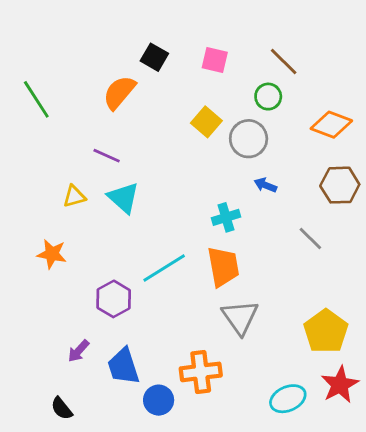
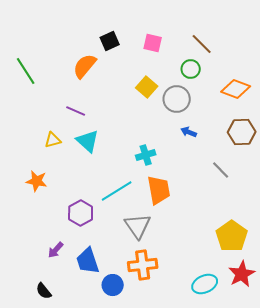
black square: (154, 57) -> (110, 41), turned 36
cyan cross: (226, 217) -> (146, 155), moved
gray triangle: (240, 317) -> (138, 226), moved

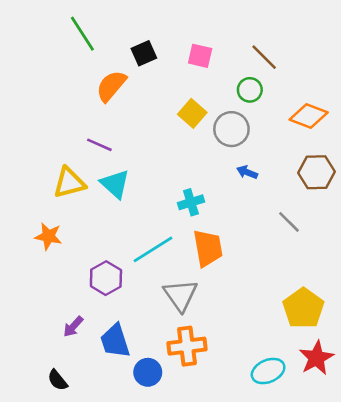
green line: (26, 71) -> (82, 34), moved
yellow triangle: (53, 140) -> (69, 183), size x1.5

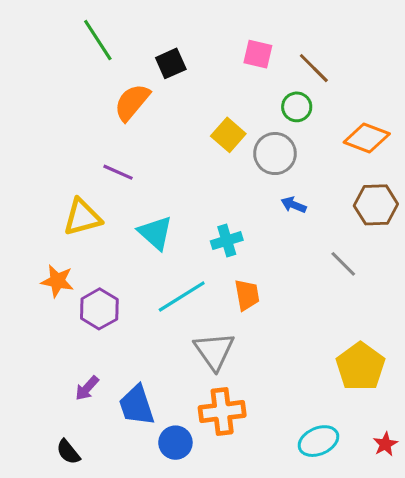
pink square: (200, 56) -> (258, 54), moved
cyan triangle: (115, 184) -> (155, 233), moved
orange trapezoid: (208, 248) -> (247, 295), size x0.7
purple hexagon: (106, 278) -> (99, 309), moved
red star: (316, 358) -> (385, 444), moved, size x0.6

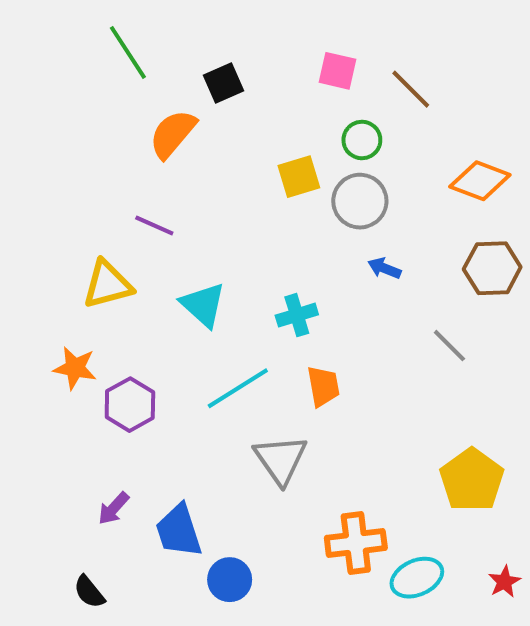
green circle: (297, 107) -> (362, 140), moved
yellow square: (228, 135) -> (299, 177), turned 32
orange cross: (222, 412) -> (356, 543), moved

